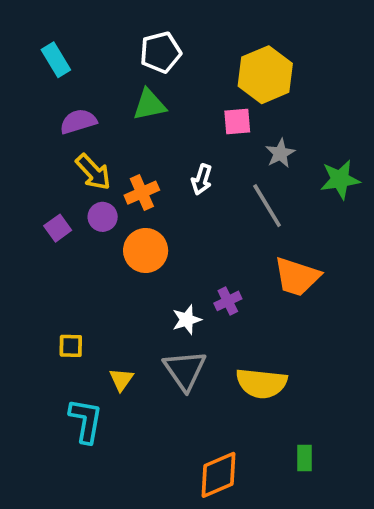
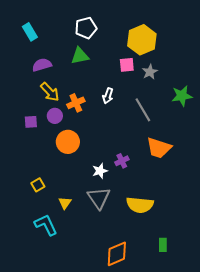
gray star: (280, 153) -> (150, 72), moved
purple square: (58, 228) -> (31, 122), turned 32
orange circle: (146, 250) -> (68, 142), moved
yellow square: (71, 346) -> (38, 185), turned -32
cyan L-shape: (86, 421) -> (46, 225), turned -35

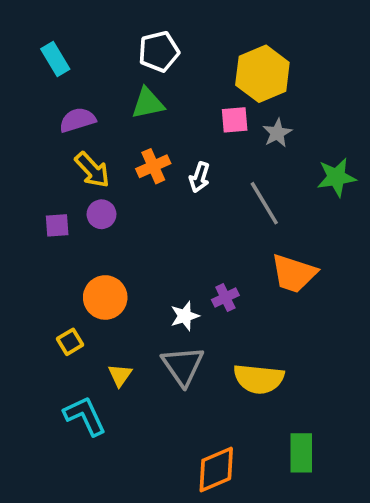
orange cross: (76, 103) -> (153, 166), moved
orange circle: (68, 142) -> (105, 297), moved
green rectangle: (163, 245) -> (301, 453), size x1.5

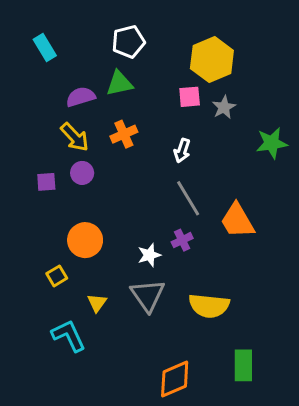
purple semicircle: (77, 120) -> (81, 97), moved
white arrow: (200, 177) -> (182, 151), moved
gray line: (264, 203) -> (188, 198), moved
orange trapezoid: (294, 273) -> (237, 221), turned 42

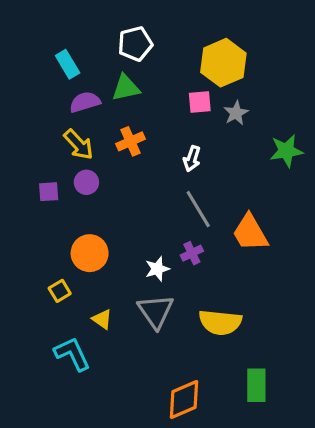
cyan rectangle: (45, 48) -> (68, 64), moved
yellow triangle: (97, 303) -> (102, 319), turned -30

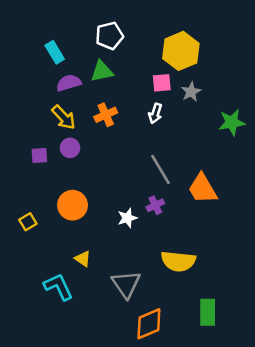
white arrow: (192, 159) -> (155, 113), moved
yellow square: (60, 291) -> (28, 222), moved
gray triangle: (156, 311) -> (126, 284), moved

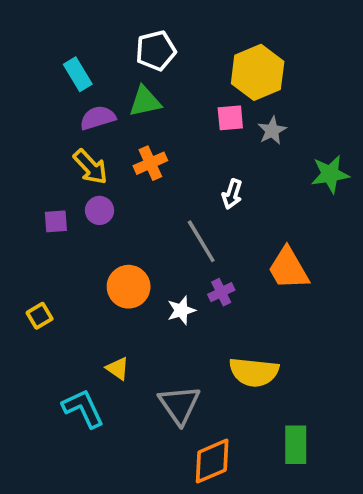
white arrow: (155, 113) -> (232, 194), moved
gray line: (160, 169) -> (201, 241), moved
orange circle: (73, 205) -> (129, 287), moved

